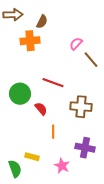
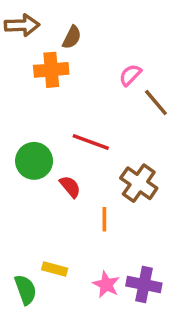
brown cross: (81, 107) -> (139, 183), turned 30
orange line: (53, 132) -> (104, 219), moved
purple cross: (85, 148) -> (144, 284), moved

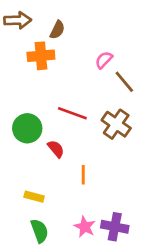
brown cross: (139, 183) -> (116, 124), moved
yellow rectangle: (55, 269) -> (34, 197), moved
green semicircle: (25, 290) -> (40, 231), moved

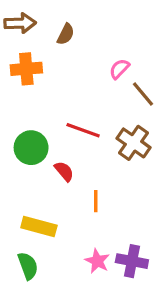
orange cross: (41, 56) -> (26, 69), moved
yellow rectangle: (34, 197) -> (39, 226), size x1.5
green semicircle: (40, 231) -> (28, 266), moved

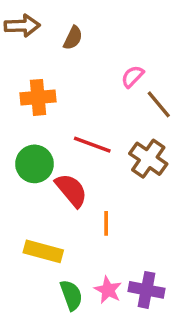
orange cross: (26, 69) -> (38, 97), moved
red semicircle: (64, 171) -> (71, 190), size x1.5
green semicircle: (28, 266) -> (71, 295), moved

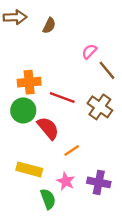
orange cross: (38, 97) -> (29, 82), moved
orange line: (106, 223) -> (72, 151), turned 56
pink star: (108, 290) -> (66, 181), moved
purple cross: (146, 290) -> (99, 182), moved

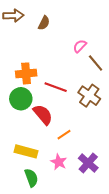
purple cross: (99, 182) -> (88, 163), turned 30
green semicircle: (48, 199) -> (31, 178), moved

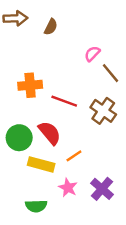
green circle: (21, 99) -> (19, 138), moved
yellow rectangle: (26, 151) -> (41, 164), moved
green semicircle: (31, 178) -> (36, 206), turned 108

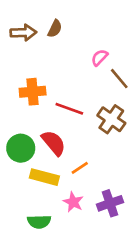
brown arrow: (15, 18) -> (23, 33), moved
purple cross: (102, 189) -> (110, 203), turned 30

